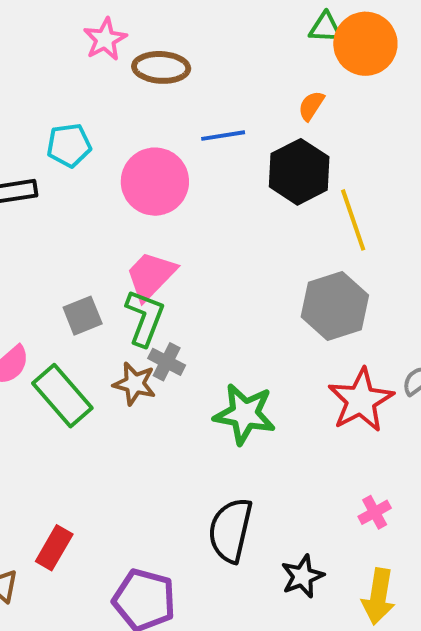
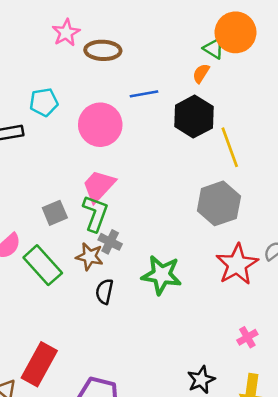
green triangle: (325, 28) -> (214, 48), moved, turned 30
black semicircle: (230, 530) -> (104, 291), moved, size x0.6
red rectangle: (54, 548) -> (39, 364), size x1.5

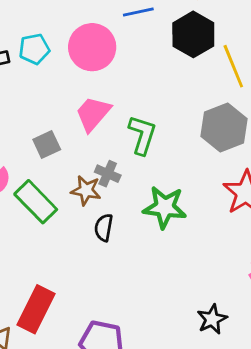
cyan pentagon: (44, 102) -> (34, 49), moved
green L-shape: (95, 213) -> (142, 135), moved

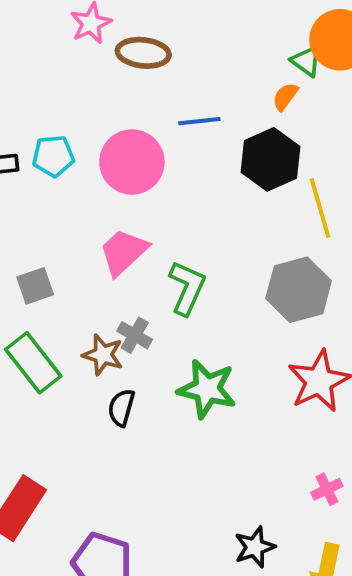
gray square: (47, 145) -> (35, 286), moved

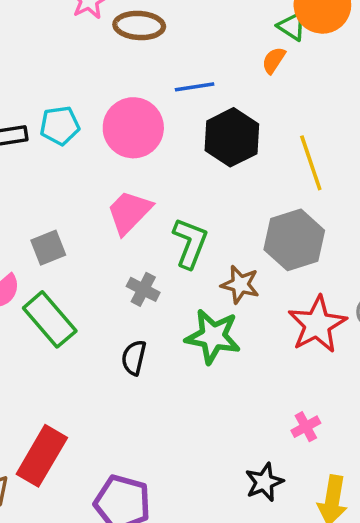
black hexagon: (271, 159) -> (232, 137), moved
brown star: (103, 355) -> (240, 285), moved
pink cross: (327, 489) -> (306, 427), moved

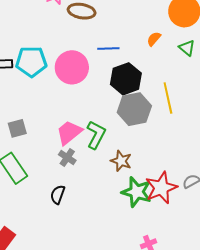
green triangle: (292, 26) -> (187, 48), moved
cyan pentagon: (60, 126) -> (31, 62), size x1.4
pink trapezoid: (129, 212) -> (69, 133), moved
gray hexagon: (294, 240) -> (134, 109), moved
green star: (213, 336) -> (137, 192), moved

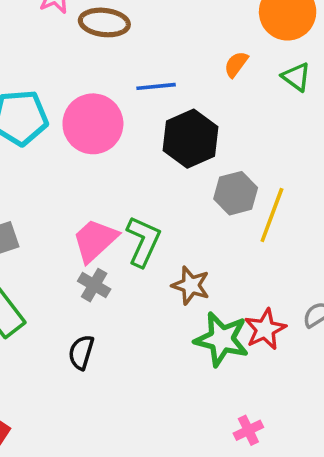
yellow line: (168, 98) -> (272, 215), moved, turned 36
gray hexagon: (134, 109) -> (236, 193), moved, size x0.7
red star: (161, 188) -> (265, 329), size x0.7

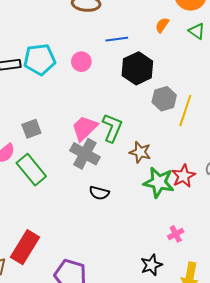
pink circle: (93, 124) -> (81, 62), size x0.6
gray cross: (94, 285) -> (85, 154), size x1.6
black semicircle: (81, 352) -> (99, 193), moved, turned -90

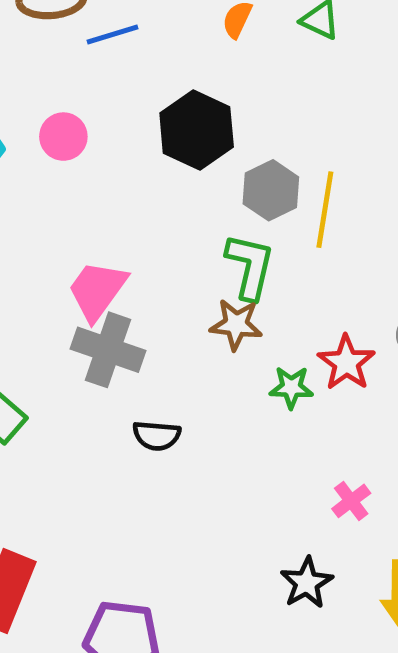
blue line: (117, 39) -> (112, 35), moved
green L-shape: (112, 128) -> (250, 266), moved
green star: (159, 182) -> (291, 387), size x0.6

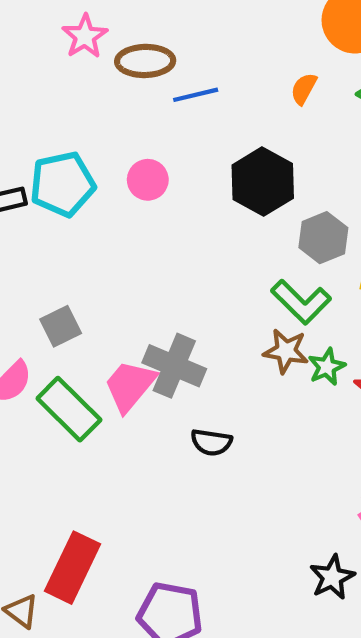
green L-shape: (250, 266) -> (301, 302), turned 118
pink trapezoid: (97, 290) -> (130, 386), moved
green star: (291, 387) -> (327, 367), moved, turned -30

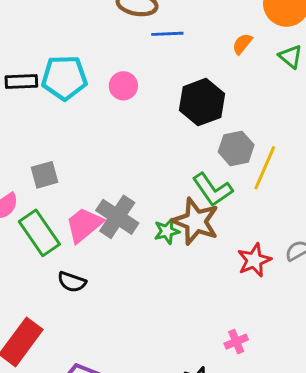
brown star: (286, 351) -> (196, 221), size x1.5
green star: (327, 367) -> (167, 231), moved
black semicircle: (211, 442) -> (72, 282), moved

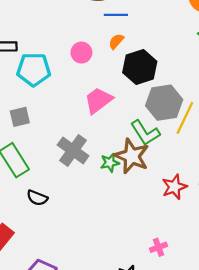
orange semicircle: (242, 44) -> (116, 41), moved
cyan pentagon: (64, 78) -> (34, 69), moved
gray hexagon: (236, 148) -> (164, 103), size x1.4
pink trapezoid: (84, 225) -> (98, 100), moved

